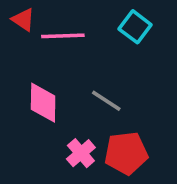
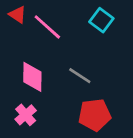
pink line: (63, 36) -> (47, 27), turned 44
pink cross: (81, 153) -> (26, 115), moved

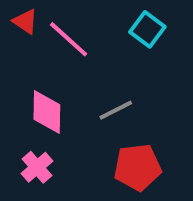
gray line: (80, 76) -> (116, 110), turned -60

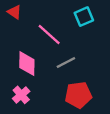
cyan square: (147, 29) -> (84, 17), turned 30
pink line: (69, 39) -> (49, 34), moved

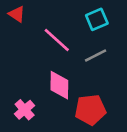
gray line: (66, 62) -> (96, 56), moved
pink diamond: (27, 64) -> (59, 85), moved

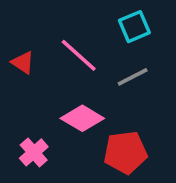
red triangle: (17, 14) -> (23, 63), moved
pink diamond: (59, 85) -> (82, 118), turned -60

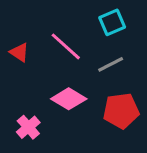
red pentagon: (125, 152) -> (121, 111), moved

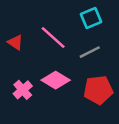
pink cross: (28, 127) -> (23, 90), moved

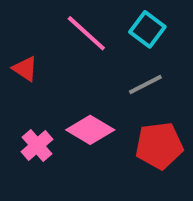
cyan square: (91, 18) -> (147, 29), turned -30
pink line: (53, 37) -> (86, 33), moved

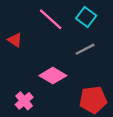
pink cross: (37, 146) -> (24, 101), moved
red pentagon: (159, 146) -> (93, 100), moved

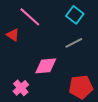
pink line: (51, 19) -> (30, 17), moved
pink diamond: (53, 76) -> (46, 66), turned -35

